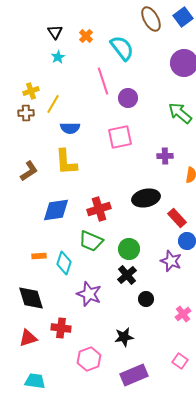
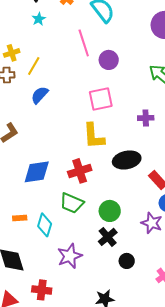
blue semicircle: (70, 128) -> (40, 95), moved, turned 132
yellow L-shape: (66, 162) -> (94, 136), moved
purple star: (89, 294) -> (70, 256), turned 30

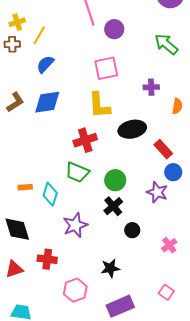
blue diamond: (37, 172) -> (47, 102), moved

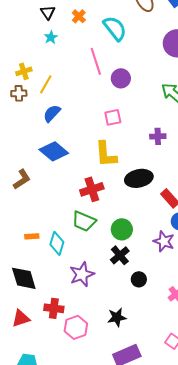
pink square: (106, 68) -> (113, 117), size x0.7
brown L-shape: (15, 102) -> (22, 179), moved
blue diamond: (47, 102) -> (54, 151), turned 48
pink hexagon: (75, 290) -> (76, 327), moved

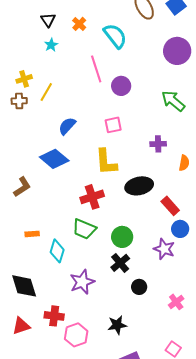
blue semicircle: (52, 113) -> (67, 126), moved
orange rectangle: (32, 236) -> (32, 234), moved

